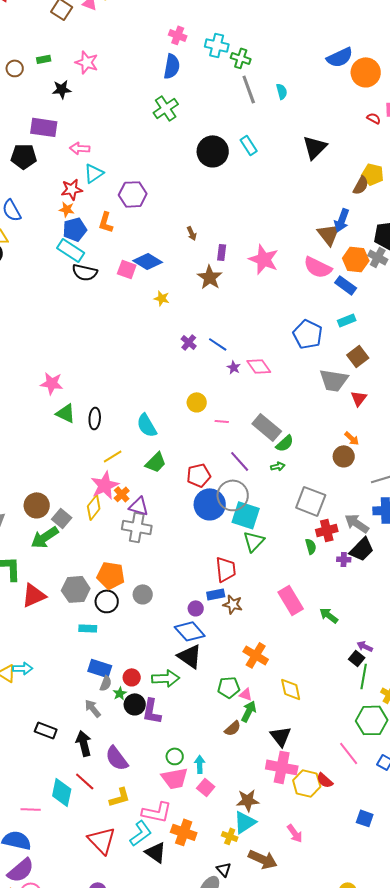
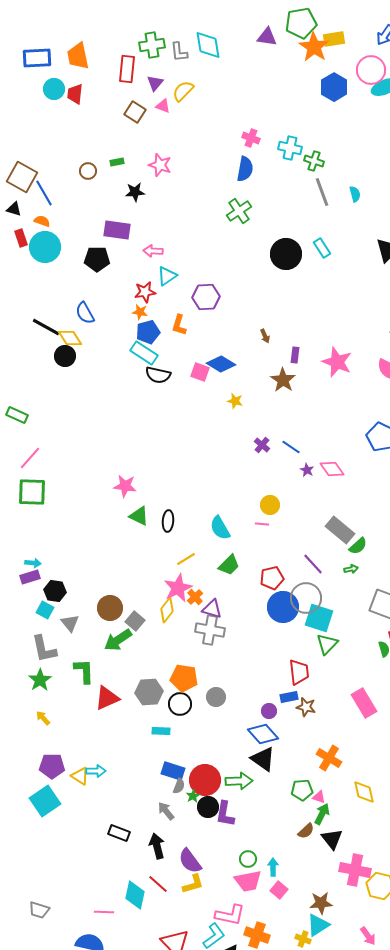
pink line: (222, 421) -> (262, 524), moved
red circle: (132, 677) -> (205, 780), size x1.8
black triangle: (281, 736) -> (332, 839), moved
yellow L-shape: (120, 797) -> (193, 884), moved

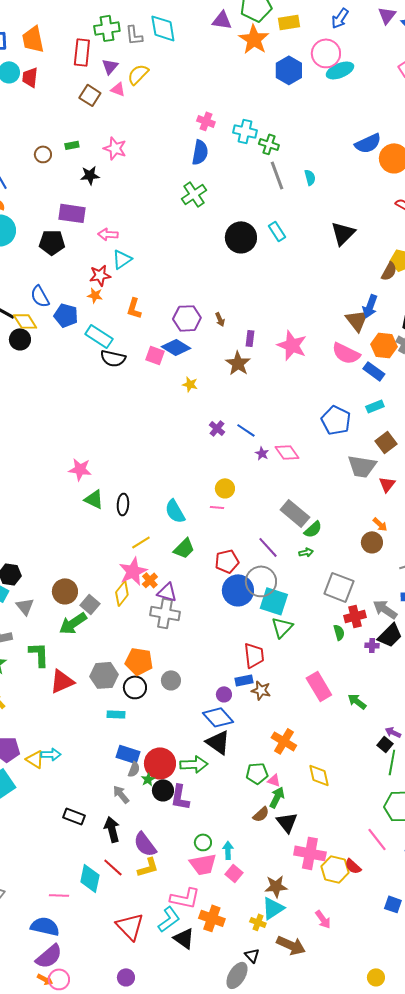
orange star: (314, 47) -> (254, 39), moved
purple hexagon: (206, 297) -> (187, 318), moved
blue pentagon: (148, 332) -> (66, 315), moved, turned 30

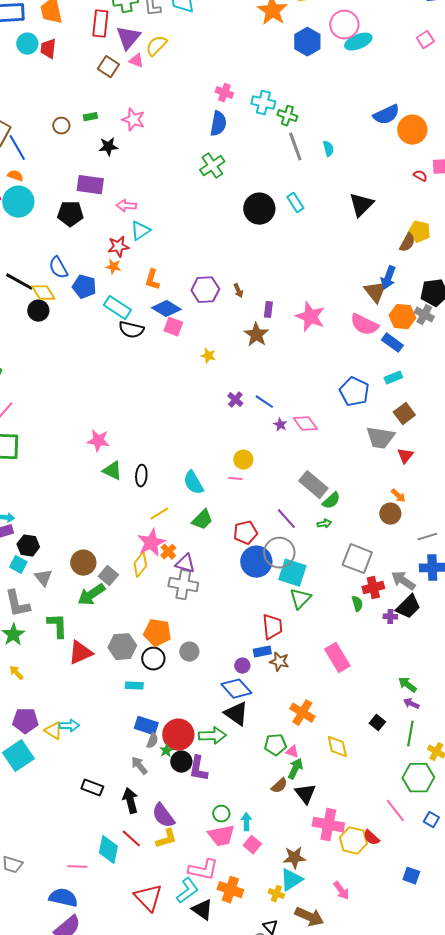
purple triangle: (110, 66) -> (128, 38), size x1.5
blue diamond: (176, 347) -> (166, 309), moved
green arrow: (357, 701) -> (407, 685), moved
black square: (385, 744) -> (377, 723), moved

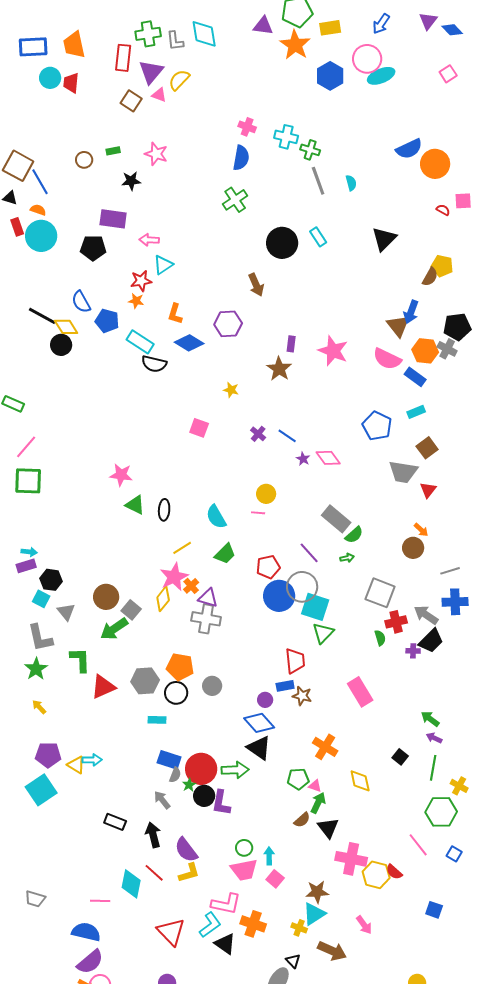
brown arrow: (238, 291) -> (256, 285), moved, size x1.6
pink square: (173, 327) -> (199, 428), moved

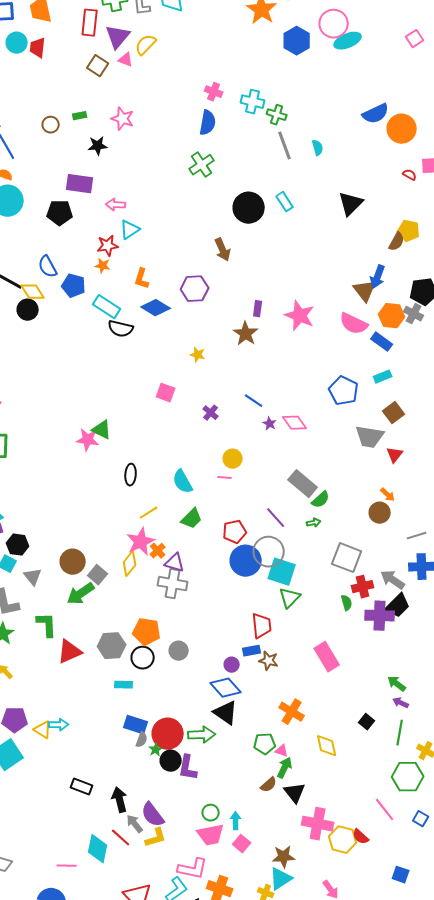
purple cross: (258, 434) -> (211, 413), moved
green triangle: (135, 505) -> (102, 430), moved
purple cross: (413, 651) -> (380, 616), size x2.0
gray arrow: (162, 800) -> (135, 824), moved

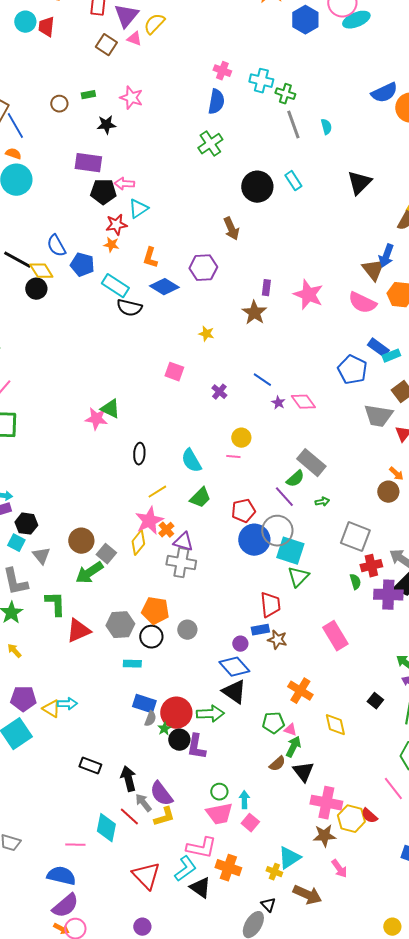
black pentagon: (60, 213) -> (103, 192), moved
blue rectangle: (382, 342) -> (378, 348), moved
green semicircle: (321, 500) -> (295, 479), moved
brown star: (284, 857) -> (324, 836), moved

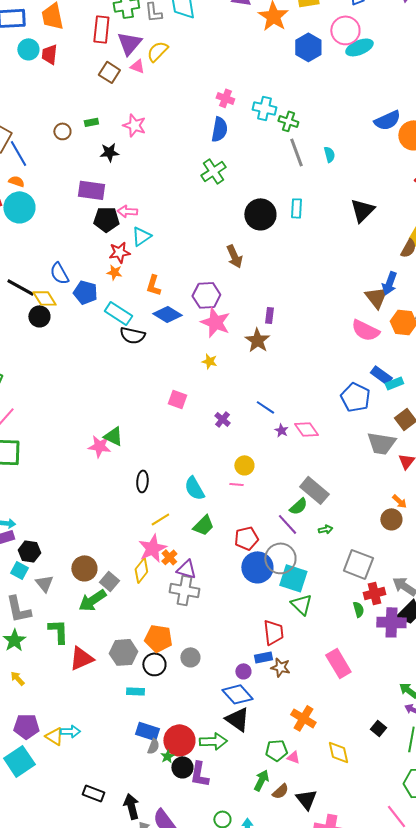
cyan rectangle: (293, 181) -> (296, 208), turned 36
pink star: (308, 295) -> (215, 322), moved
green triangle: (298, 577) -> (301, 604), turned -30
green arrow: (293, 747) -> (261, 780), moved

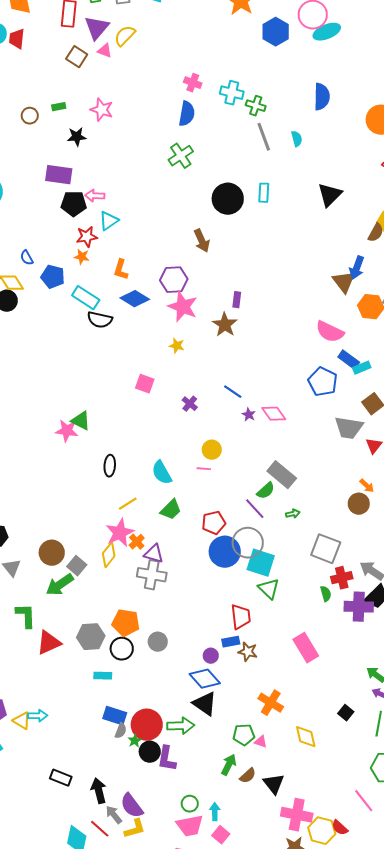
blue semicircle: (387, 120) -> (322, 97), moved, turned -64
blue semicircle: (59, 273) -> (27, 258), size x0.7
pink semicircle: (365, 330) -> (330, 332), moved

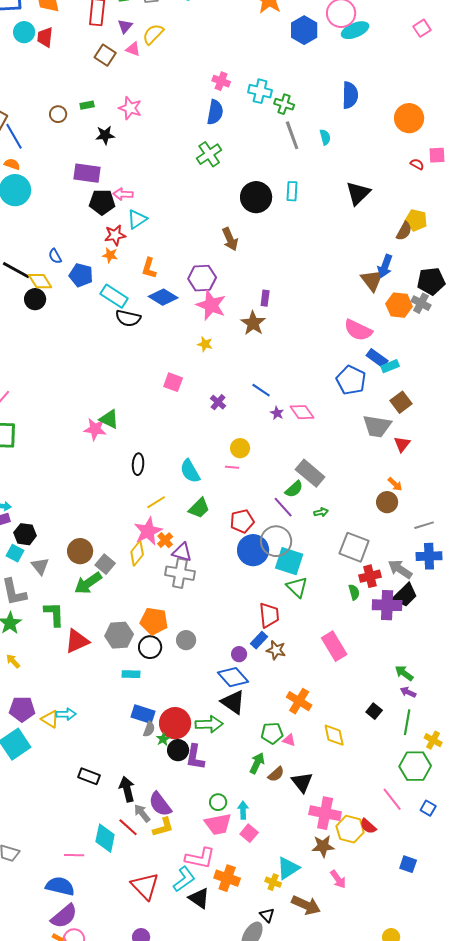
purple triangle: (97, 28) -> (125, 26), size x0.6
blue rectangle: (231, 642) -> (259, 640), turned -36

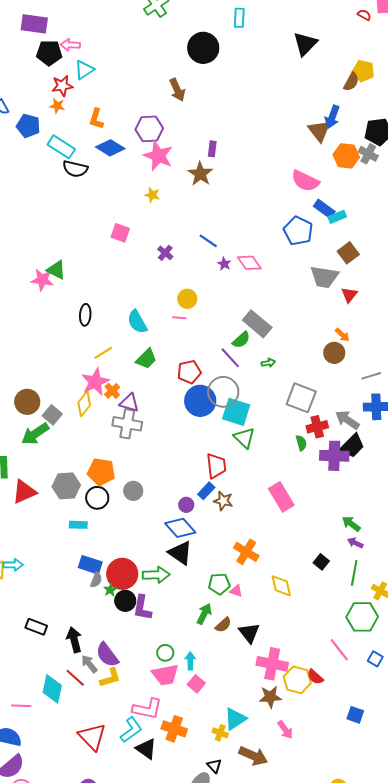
cyan rectangle: (292, 191) -> (239, 18), moved

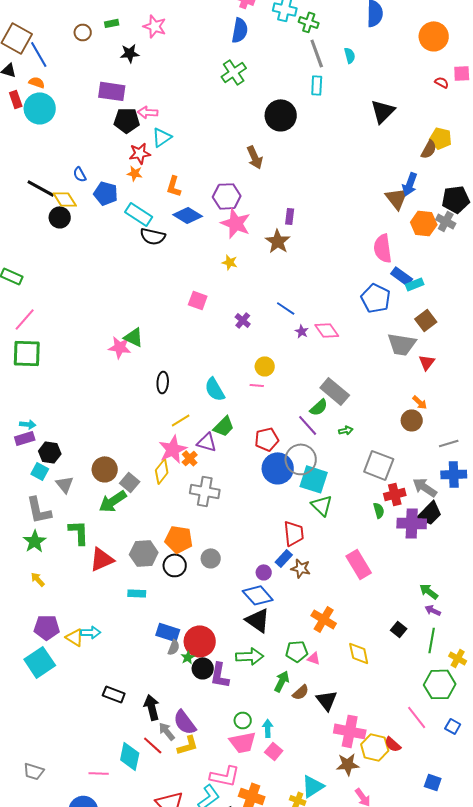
pink semicircle: (305, 181) -> (383, 248), turned 56
purple triangle: (129, 403) -> (207, 442), moved
cyan rectangle: (78, 525) -> (137, 593), moved
green arrow: (156, 575) -> (250, 656), moved

